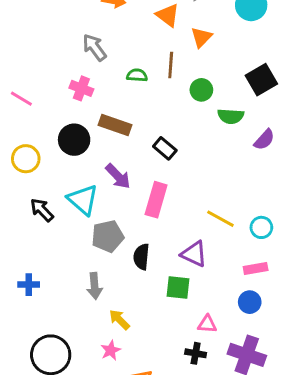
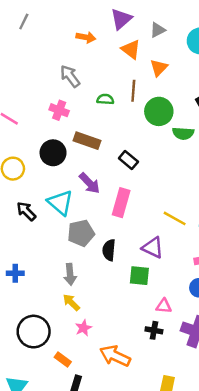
green circle: (201, 90) -> (159, 111), size x1.5
yellow arrow: (119, 320) -> (71, 302), moved

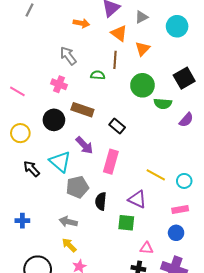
brown line: (133, 91) -> (115, 60), moved
gray arrow: (70, 274) -> (68, 222), turned 108

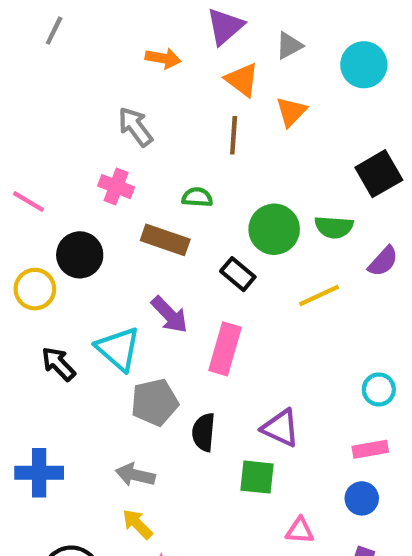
green semicircle: (98, 75) -> (197, 197), moved
green circle: (142, 85) -> (274, 229), moved
black circle: (54, 120) -> (80, 255), moved
yellow line: (156, 175) -> (319, 295), moved, turned -54
blue cross: (22, 221) -> (39, 473), size x1.5

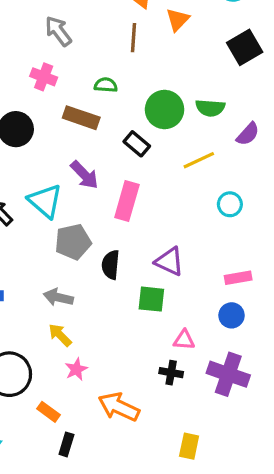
black square: (379, 174) -> (245, 47), moved
cyan circle: (379, 389) -> (230, 204), moved

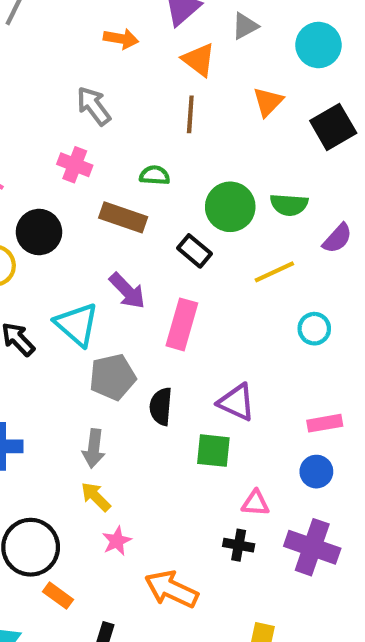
orange triangle: (178, 20) -> (268, 102), moved
gray arrow: (58, 297) -> (94, 448), turned -96
orange rectangle: (49, 412) -> (58, 596), moved

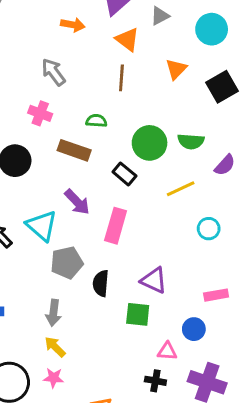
blue circle: (316, 472) -> (194, 329), moved
pink star: (117, 541) -> (53, 378), moved, turned 30

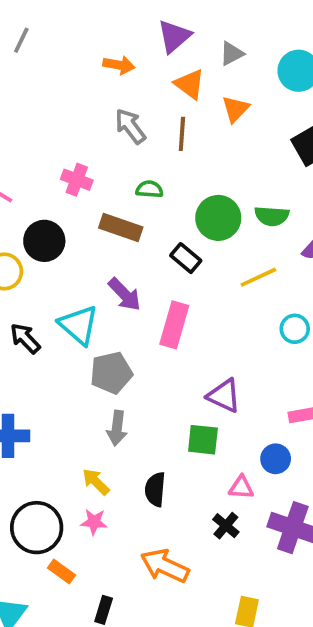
orange triangle: (176, 69) -> (235, 109), moved
gray arrow: (53, 72) -> (130, 126), moved
black semicircle: (101, 283) -> (155, 489), moved
gray arrow: (53, 313) -> (117, 428), moved
black cross: (155, 381) -> (226, 526), turned 30

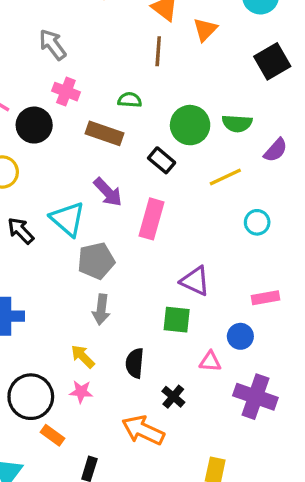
gray arrow: (130, 126) -> (53, 45), moved
black circle: (44, 241) -> (34, 125), moved
black cross: (226, 526) -> (173, 397), moved

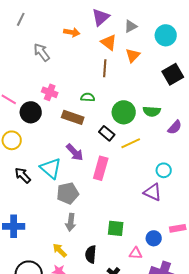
gray arrow: (53, 45) -> (42, 52), moved
yellow line: (225, 177) -> (131, 143), moved
purple triangle: (195, 281) -> (153, 192), moved
pink rectangle: (266, 298) -> (178, 228), moved

